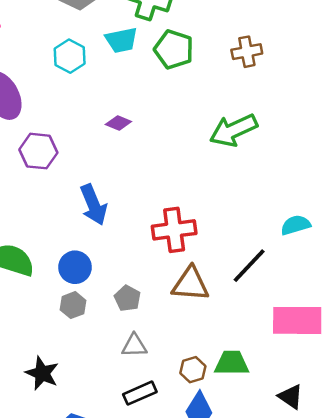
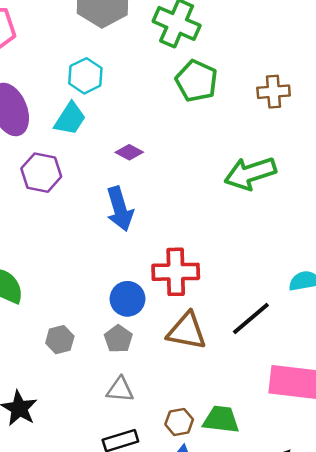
cyan trapezoid: (121, 40) -> (70, 119), moved, turned -52
blue arrow: (94, 205) -> (120, 209), moved
blue circle: (75, 267) -> (128, 299), moved

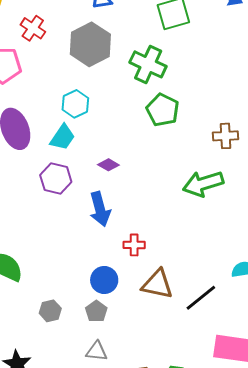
brown cross: (274, 92) -> (226, 136), moved
purple hexagon: (41, 173) -> (56, 179), moved
red cross: (176, 272) -> (134, 245), moved, size x0.6
brown triangle: (187, 331) -> (157, 284), moved

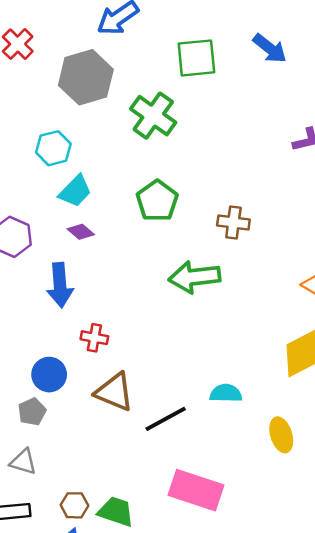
green pentagon: (163, 110) -> (157, 201), moved
cyan trapezoid: (62, 137) -> (75, 191), moved

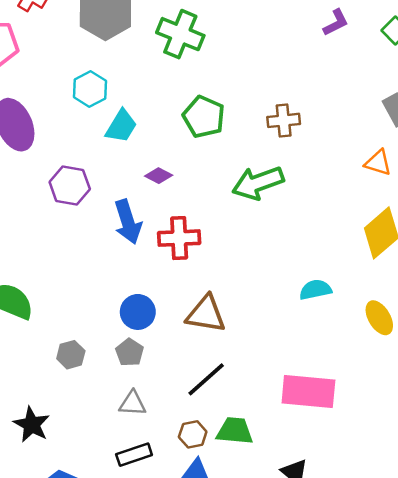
purple diamond: (81, 232) -> (159, 176), moved
red cross: (94, 338) -> (179, 238), moved, size x1.5
black line: (166, 419) -> (206, 379), moved

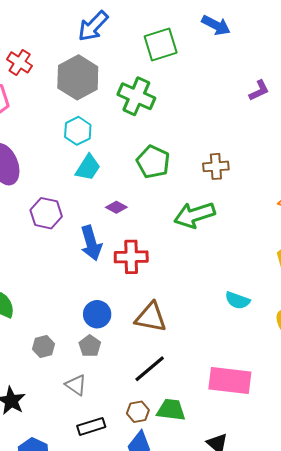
cyan hexagon: (90, 89) -> (78, 131), moved
cyan semicircle: (315, 290) -> (238, 300), turned -150
gray triangle: (132, 403) -> (76, 385), moved, turned 30

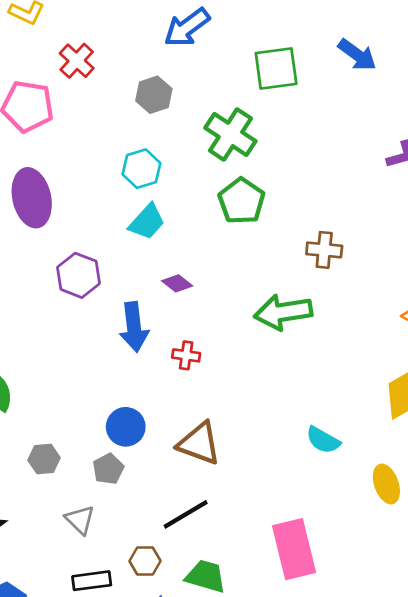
gray hexagon: (78, 77) -> (154, 95), size x0.6
green pentagon: (153, 162) -> (242, 201), moved
red cross: (131, 257) -> (186, 355), size x0.6
pink rectangle: (230, 380) -> (294, 549), turned 60
brown hexagon: (138, 412) -> (145, 561), moved

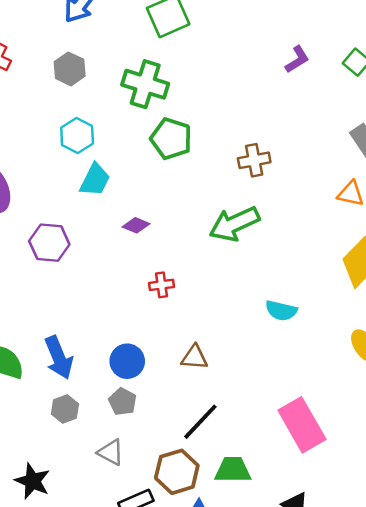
blue arrow: (134, 327) -> (59, 358), moved
cyan semicircle: (323, 440) -> (281, 311), moved
brown triangle: (199, 443) -> (194, 357), size x0.7
brown hexagon: (145, 561) -> (177, 472), size x1.6

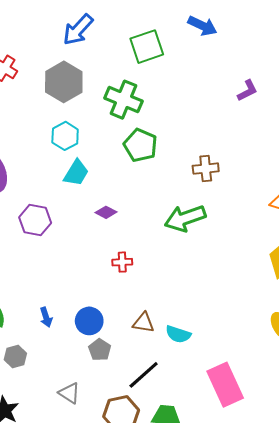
gray hexagon: (70, 69) -> (64, 82), size x1.5
cyan semicircle: (281, 311) -> (178, 334), moved
blue arrow: (59, 358) -> (46, 317), moved, size x0.6
gray pentagon: (123, 402) -> (100, 350), moved
gray hexagon: (65, 409) -> (15, 357), moved

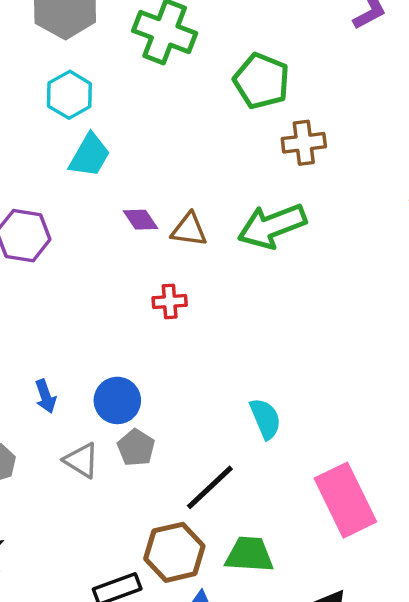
green pentagon: (140, 145) -> (262, 81), moved
purple diamond: (106, 212) -> (140, 220), turned 30
brown triangle: (143, 323) -> (189, 230), moved
cyan semicircle: (178, 334) -> (265, 419), turned -130
gray triangle: (69, 393) -> (81, 460), moved

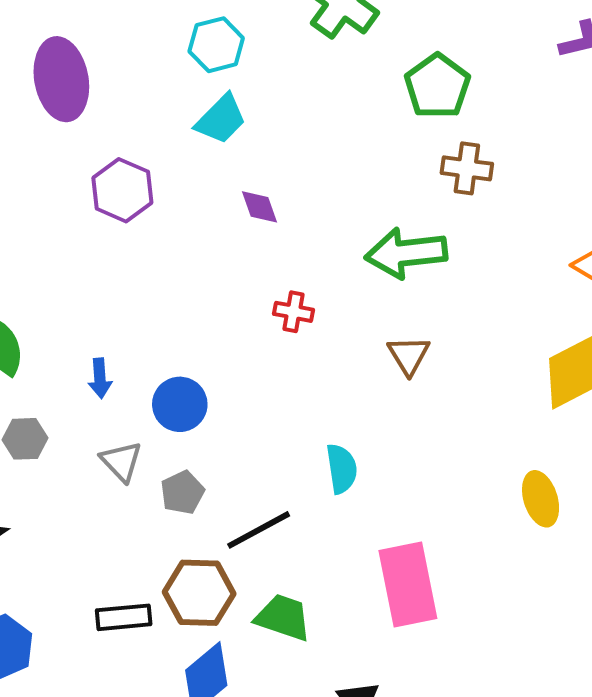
brown triangle: (189, 230) -> (409, 355), moved, turned 36
red cross: (170, 301) -> (294, 312), moved
gray pentagon: (136, 448) -> (182, 493), moved

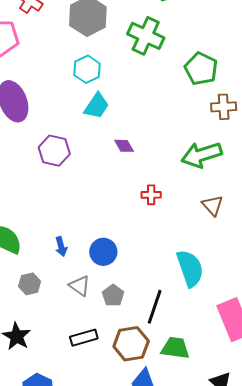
cyan semicircle: (342, 469) -> (190, 268), size x1.5
black line: (259, 530) -> (155, 307), turned -32
black rectangle: (124, 617) -> (84, 338), moved

